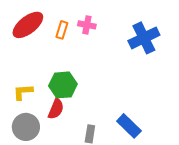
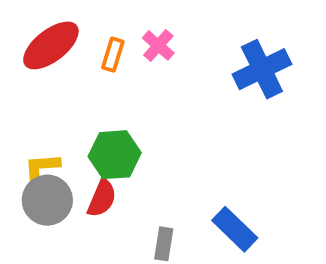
pink cross: (87, 25) -> (158, 45), turned 30
gray circle: (26, 127) -> (47, 200), moved

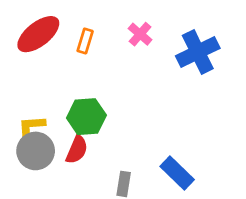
pink cross: (158, 45) -> (140, 34), moved

